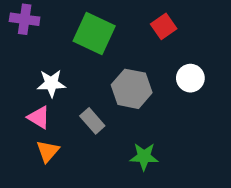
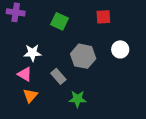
red square: (164, 26) -> (103, 17), turned 32
green square: (94, 34) -> (60, 21), size x0.7
green star: (144, 157) -> (77, 99), moved

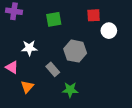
green square: (60, 21) -> (54, 19), turned -35
white circle: (120, 49) -> (109, 31), moved
pink triangle: (25, 74) -> (12, 67), moved

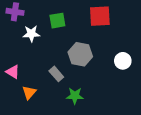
red square: (94, 15) -> (100, 16), size x1.5
white circle: (109, 31) -> (123, 61), moved
white star: (29, 48) -> (31, 34), moved

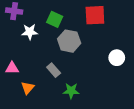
green square: (57, 21) -> (55, 19), turned 35
gray hexagon: (80, 54) -> (69, 41), moved
pink triangle: (13, 72) -> (12, 68), turned -32

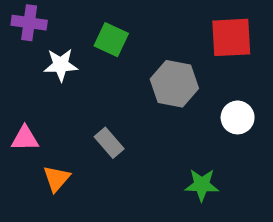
red square: (95, 15) -> (231, 37), moved
gray hexagon: (69, 41) -> (174, 84), moved
green star: (71, 91) -> (202, 185), moved

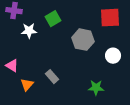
green square: (111, 40) -> (53, 19), turned 35
pink triangle: (25, 139) -> (12, 66), turned 32
gray rectangle: (109, 143) -> (52, 77), moved

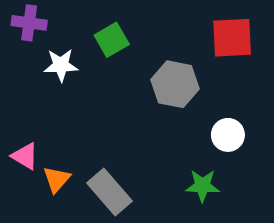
white circle: (113, 56) -> (228, 135), moved
pink triangle: (12, 66) -> (25, 156), moved
gray rectangle: (52, 77) -> (110, 192), moved, size x1.5

